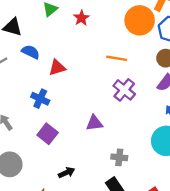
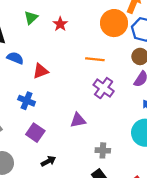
black arrow: (67, 173) -> (48, 161), moved

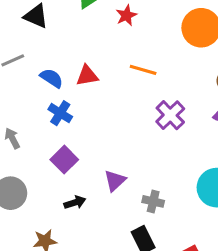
blue semicircle: (15, 58) -> (52, 78), moved
orange line: (95, 59) -> (143, 70), moved
purple triangle: (78, 120) -> (115, 181), moved, turned -42

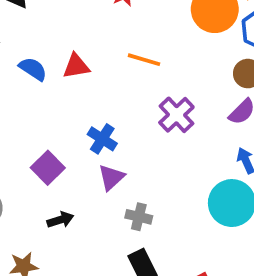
blue cross: (60, 113) -> (102, 139), moved
purple triangle: (115, 181) -> (111, 177), moved
gray cross: (153, 201) -> (139, 217), moved

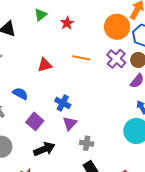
blue semicircle: (33, 69) -> (20, 94), moved
purple cross: (176, 115) -> (116, 59), moved
black arrow: (60, 220) -> (44, 149), size x1.5

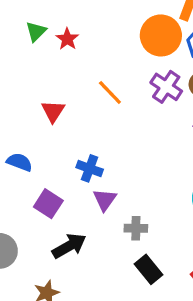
red star: (67, 23) -> (67, 39), moved
orange line: (81, 58) -> (110, 93), turned 42
red triangle: (45, 65) -> (53, 111), turned -35

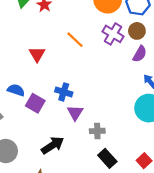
purple square: (48, 204) -> (35, 103), moved

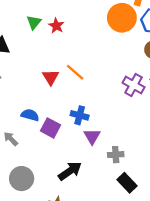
purple cross: (113, 34) -> (134, 85), moved
orange line: (75, 40) -> (75, 72), moved

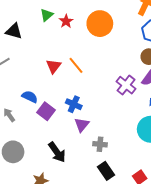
orange circle: (122, 18) -> (100, 24), moved
black arrow: (70, 171) -> (57, 152), turned 80

